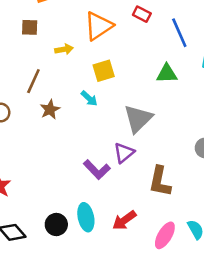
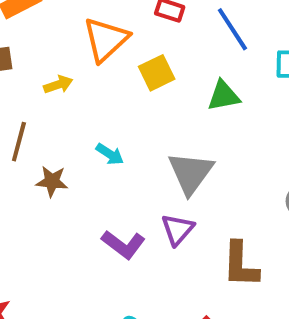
yellow square: (104, 71) -> (157, 73), moved
brown star: (50, 109) -> (52, 181), turned -30
purple L-shape: (97, 170) -> (123, 244), moved

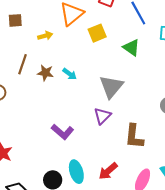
green triangle: (224, 96) -> (131, 47), turned 42
brown star: (52, 181) -> (45, 73), moved
purple L-shape: (123, 244) -> (62, 132), moved

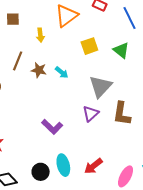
yellow square: (97, 33) -> (89, 46), moved
yellow arrow: (45, 36) -> (40, 35), turned 96
brown L-shape: (134, 136) -> (122, 114), moved

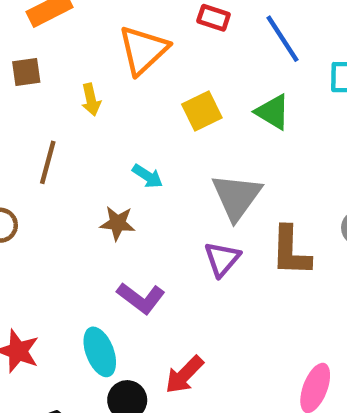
brown star: (39, 70) -> (117, 223), moved
cyan ellipse: (63, 165) -> (100, 352), moved
red arrow: (93, 166) -> (184, 375), moved

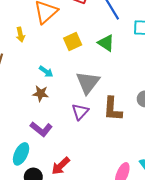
brown star: (117, 223) -> (41, 93), moved
cyan ellipse: (100, 352) -> (21, 154), turned 45

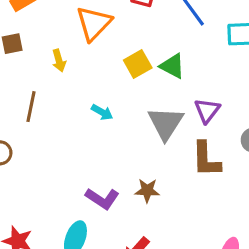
green triangle: (106, 43) -> (172, 66), moved
brown star: (41, 93) -> (147, 190), moved
purple triangle: (80, 112) -> (207, 111), moved

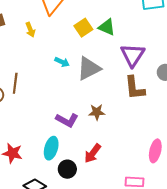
brown line: (31, 107) -> (15, 83), moved
purple triangle: (207, 111) -> (133, 55), size x1.4
gray triangle: (166, 123) -> (89, 68), moved, turned 35

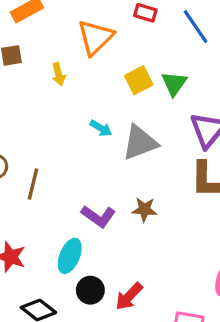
green triangle: (107, 27) -> (174, 83), turned 36
brown line: (15, 83) -> (33, 184), moved
red arrow: (93, 153) -> (129, 296), moved

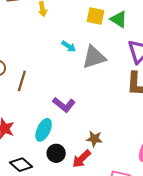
yellow square: (139, 80) -> (95, 16), turned 36
green triangle: (174, 83) -> (119, 19), turned -36
brown star: (144, 209) -> (94, 139), moved

